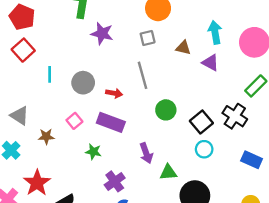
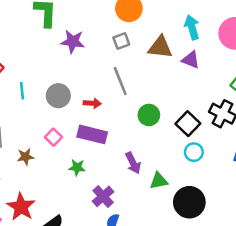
brown triangle: (183, 48) -> (160, 47), size x1.5

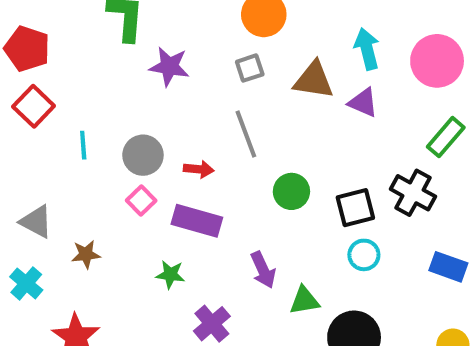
black square: (188, 124) -> (355, 208), turned 30
pink square: (54, 137) -> (141, 200), moved

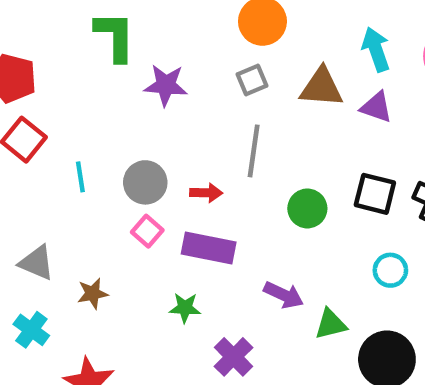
gray line: (246, 134) -> (254, 151), turned 33
black square: (355, 208) -> (375, 194), moved, turned 33
purple arrow: (263, 270) -> (284, 295), turned -36

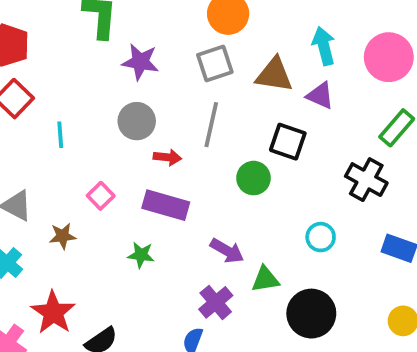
gray square: (252, 80) -> (215, 63), size x1.4
gray circle: (145, 182) -> (137, 121), moved
black square: (375, 194) -> (288, 142), moved
pink square: (147, 231) -> (101, 196), moved
purple cross: (234, 357) -> (216, 302), moved

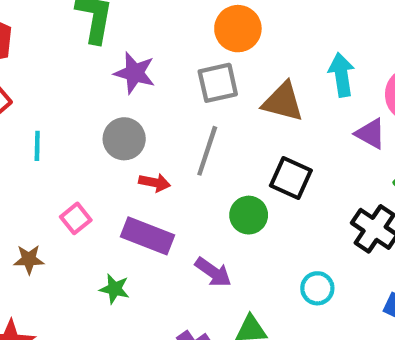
purple triangle: (320, 96) -> (371, 134), moved
purple arrow: (227, 251) -> (213, 272), moved

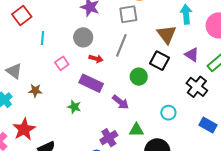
brown triangle: (283, 102) -> (167, 34), moved, turned 35
purple triangle: (371, 134) -> (192, 55), moved
pink square: (76, 218) -> (62, 63), moved

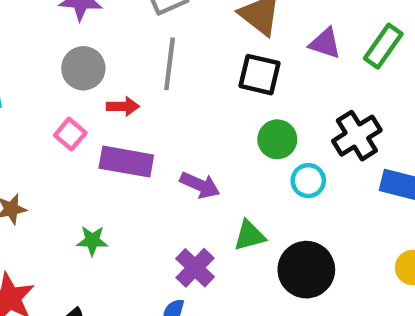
pink square: (62, 63) -> (70, 134), moved
green circle: (139, 77) -> (277, 139), moved
black cross: (197, 87) -> (357, 136), moved, turned 35
green star: (74, 107) -> (92, 241), moved

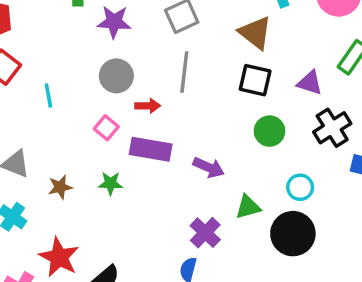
purple triangle: (325, 43) -> (310, 83), moved
cyan circle: (308, 181) -> (300, 187), moved
green star: (92, 241) -> (111, 183), moved

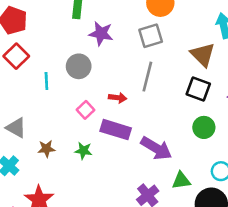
gray circle: (116, 76) -> (79, 66), moved
purple arrow: (209, 167) -> (156, 148), size x1.4

